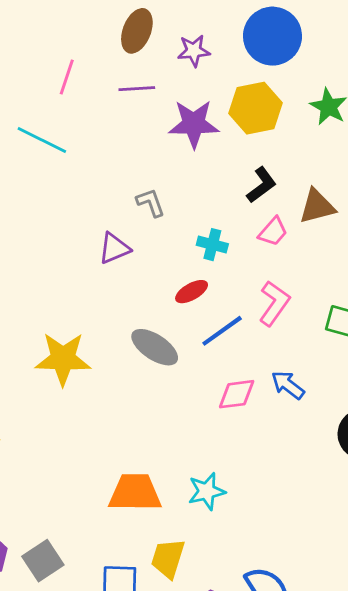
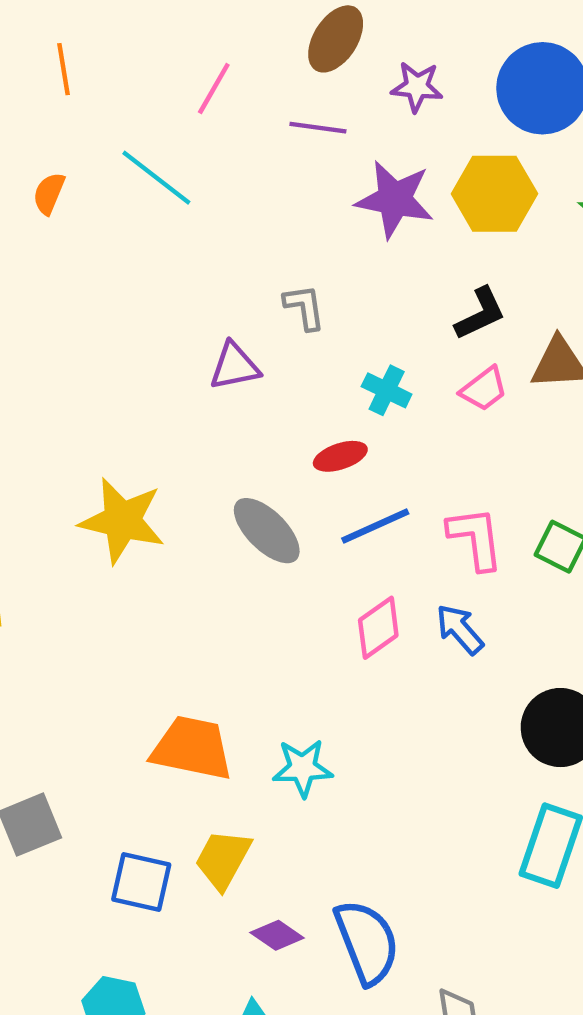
pink L-shape: (274, 303) -> (476, 538), moved, turned -54
pink diamond: (237, 394) -> (378, 628), turned -39

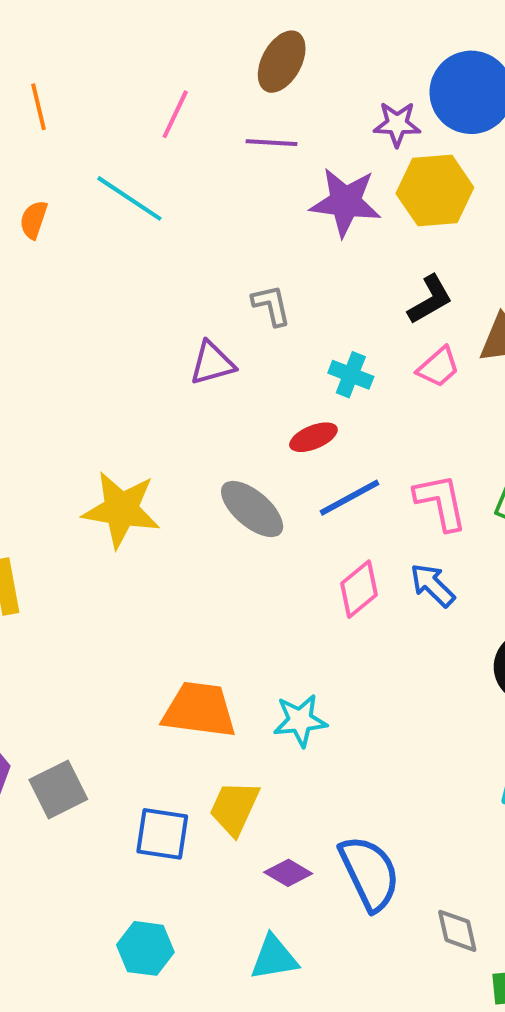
purple star: (417, 87) -> (397, 124), moved

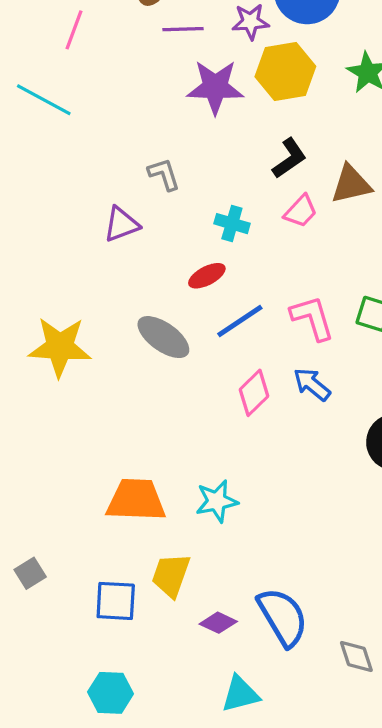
purple line: (272, 143) -> (183, 29), moved
gray square: (58, 790) -> (30, 573), size x0.7
cyan triangle: (274, 958) -> (240, 694), moved

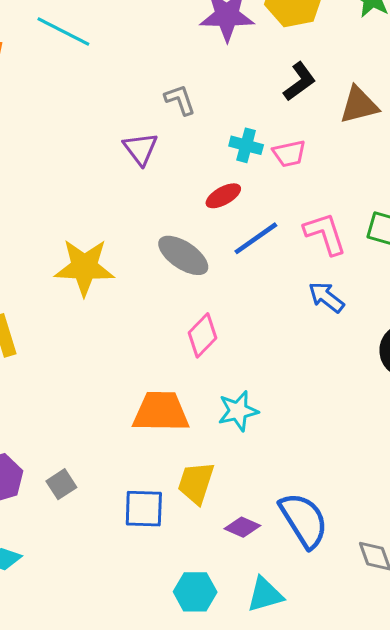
pink trapezoid: (301, 211) -> (289, 154), moved, turned 36
purple triangle: (121, 224) -> (140, 149), turned -45
pink diamond: (254, 393) -> (202, 335), moved
cyan hexagon: (111, 693) -> (195, 592), moved

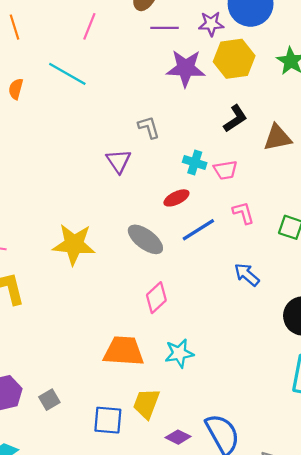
pink L-shape: (325, 234) -> (243, 213), moved, size x0.7

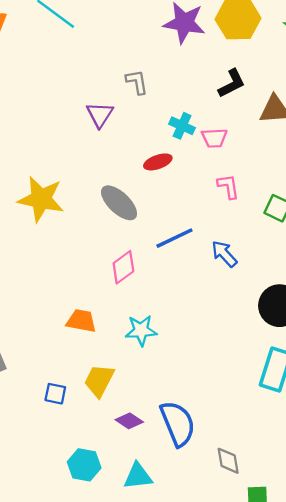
blue line: (198, 230) -> (174, 238), moved
orange trapezoid: (124, 351) -> (81, 321), size x0.7
blue square: (108, 420) -> (55, 394), size x0.7

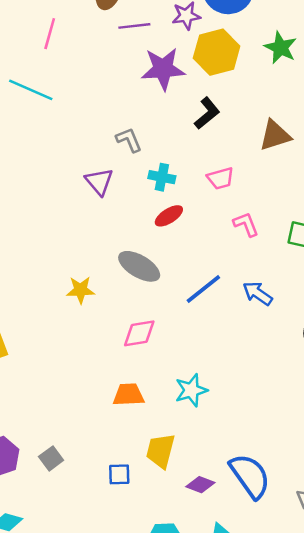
black L-shape: (232, 83) -> (207, 113), moved
cyan cross: (182, 126) -> (162, 177), moved
yellow star: (41, 199) -> (81, 290), moved, size x0.6
pink diamond: (123, 267) -> (139, 333), moved, turned 40

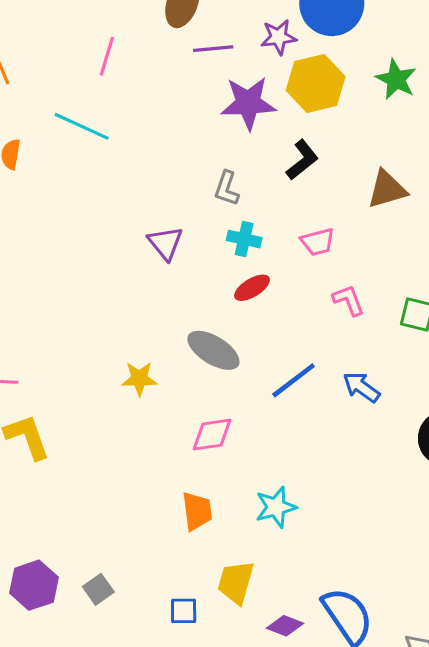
gray L-shape: (129, 140) -> (227, 188), moved, turned -140
orange trapezoid: (129, 395) -> (197, 511), turned 84

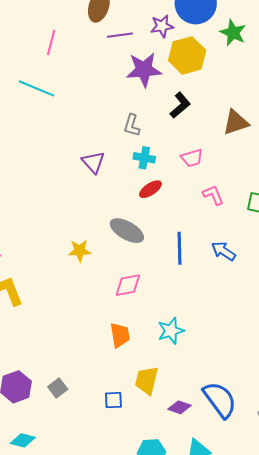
green star: (396, 79) -> (233, 33), moved
blue line: (294, 380) -> (180, 248), turned -52

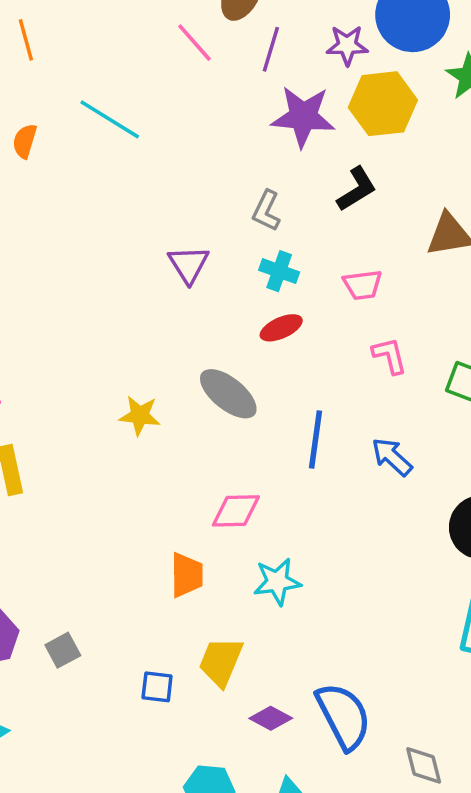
purple line: (120, 35) -> (271, 49), turned -75
pink line: (51, 42) -> (195, 43), moved, turned -65
pink diamond: (128, 285) -> (236, 511), moved

